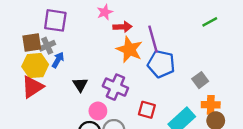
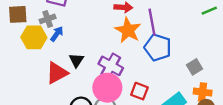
brown square: (32, 43) -> (18, 14), moved
red triangle: (32, 87) -> (57, 73), moved
pink circle: (98, 111) -> (107, 88), moved, size x1.6

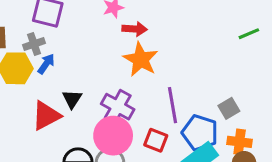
purple line: (152, 22) -> (173, 105), moved
blue pentagon: (158, 47) -> (200, 133), moved

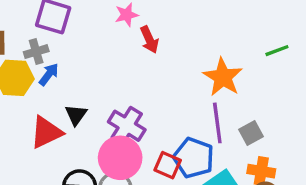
red arrow: (135, 29) -> (149, 40), turned 60
orange star: (141, 59) -> (223, 77), moved
purple line: (173, 105) -> (217, 123), moved
blue pentagon: (200, 133) -> (194, 158), moved

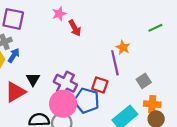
orange star: (223, 77) -> (123, 47), size x0.6
purple line: (217, 123) -> (115, 63), moved
blue pentagon: (194, 158) -> (87, 101), moved
red square: (168, 165) -> (100, 85), moved

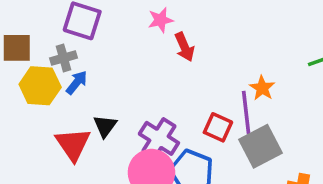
gray square: (144, 81) -> (261, 146), moved, size x1.6
red square: (100, 85) -> (218, 127), moved
red triangle: (15, 92) -> (73, 144), turned -40

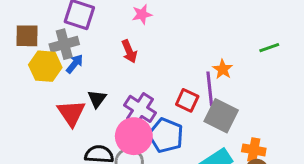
red arrow: (184, 47) -> (129, 51), moved
gray cross: (64, 58) -> (64, 44), size x1.4
gray square: (261, 146) -> (221, 116), turned -36

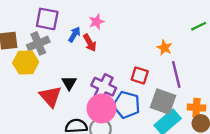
pink star: (142, 14) -> (97, 22), moved
blue arrow: (75, 64) -> (74, 35), moved
purple line: (210, 89) -> (176, 74), moved
gray square: (221, 116) -> (163, 102), moved

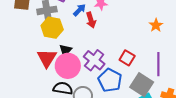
orange star: (164, 48) -> (156, 25), moved
yellow hexagon: (26, 63) -> (52, 28), moved
pink circle: (102, 108) -> (68, 66), moved

